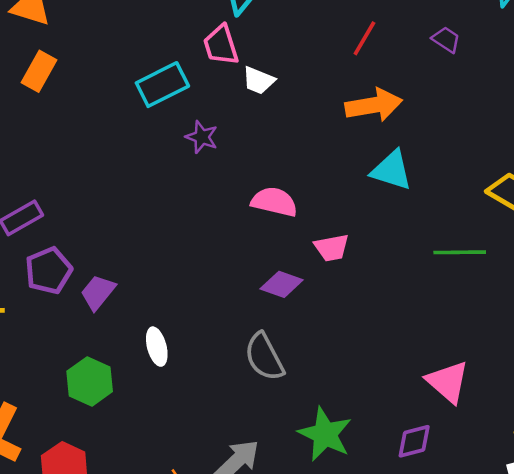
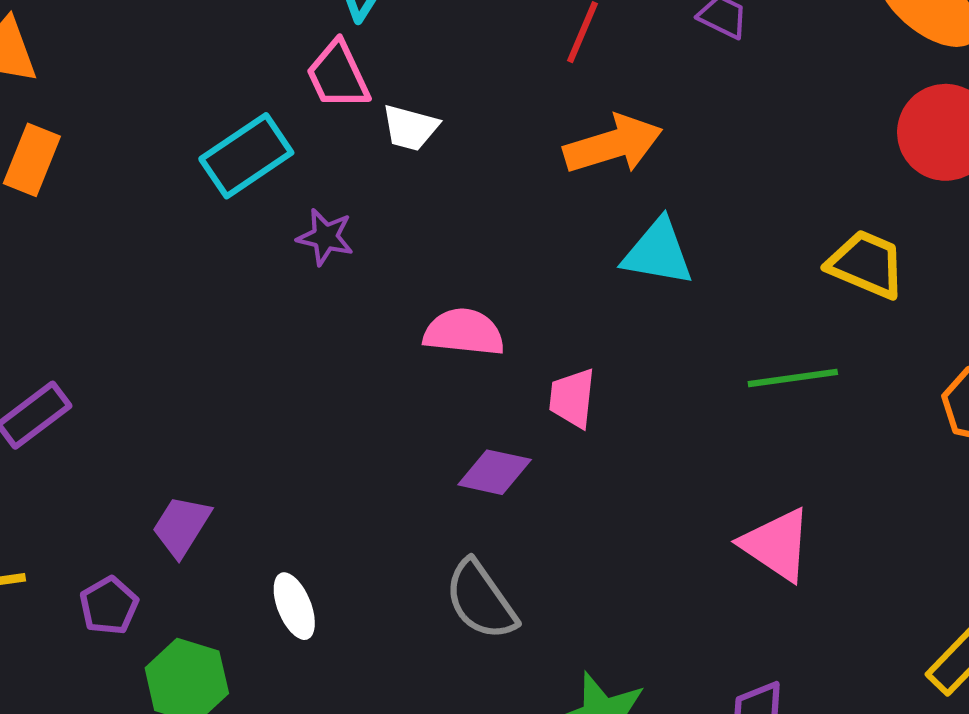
pink trapezoid: (332, 248) -> (572, 398), turned 114
purple pentagon: (49, 271) -> (109, 606), moved, size x0.7
pink triangle: (448, 382) -> (777, 545), moved

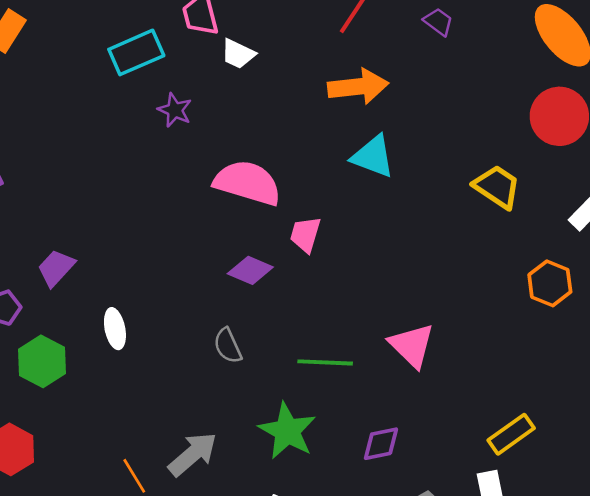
pink semicircle: (464, 332) -> (247, 183), size x1.4
green line: (793, 378) -> (325, 362), moved
gray semicircle: (481, 600) -> (228, 346), size x0.7

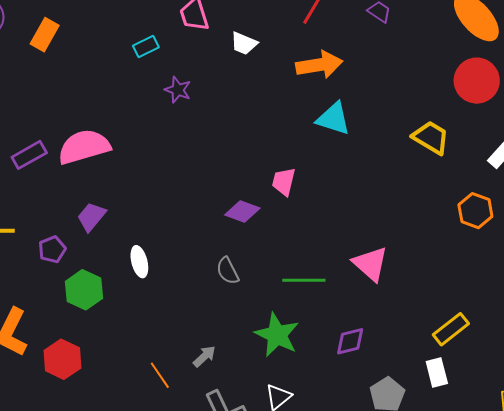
cyan rectangle: (136, 52) -> (146, 46), size x0.6
white trapezoid: (238, 54) -> (244, 43), moved
pink semicircle: (247, 183) -> (84, 147), moved, turned -30
gray arrow: (193, 454) -> (204, 356), size x0.6

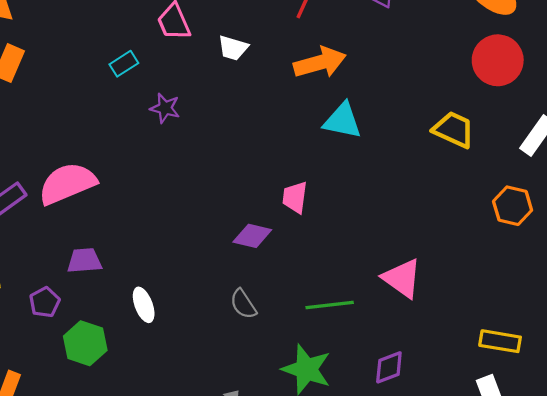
purple trapezoid: (91, 217) -> (84, 261), turned 52
yellow rectangle: (451, 329) -> (500, 341), turned 54

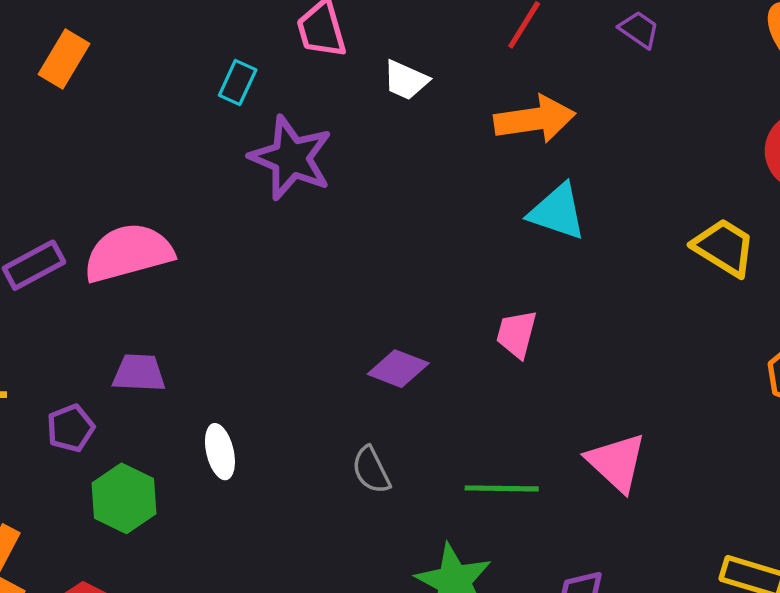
cyan rectangle: (124, 64) -> (238, 82), turned -40
purple star: (165, 108) -> (291, 158), size x1.8
pink trapezoid: (295, 197) -> (517, 334), moved

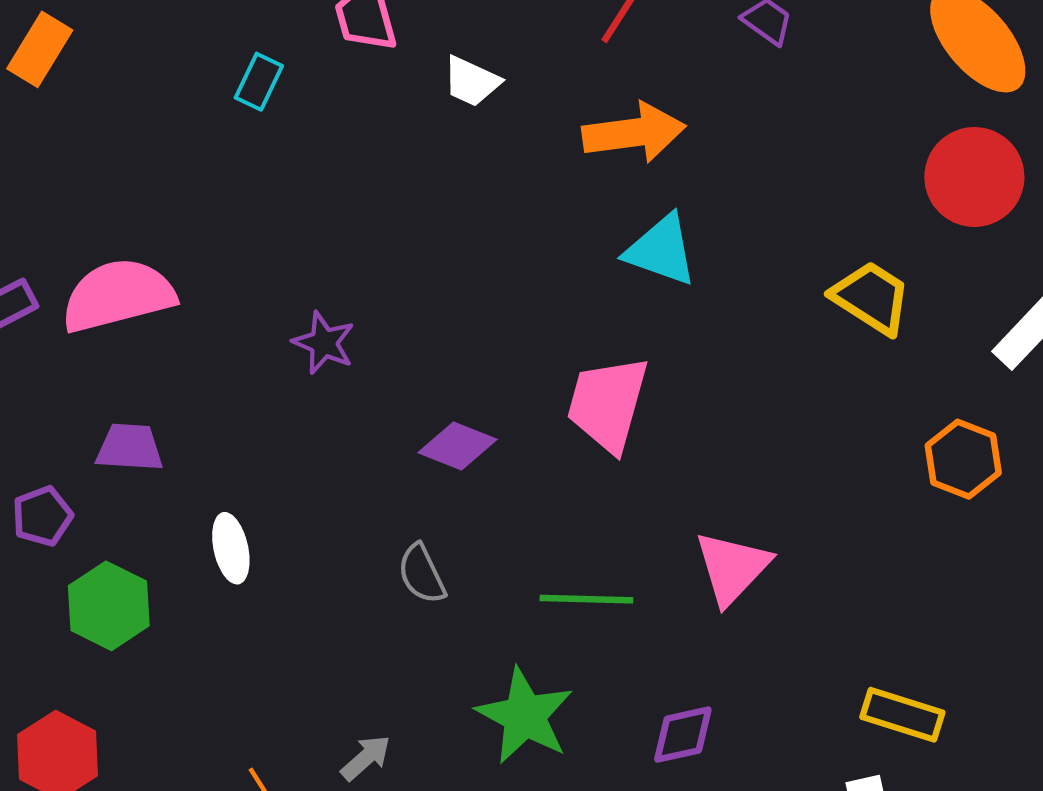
purple star: (291, 158) -> (324, 343), moved, size x0.6
pink trapezoid: (517, 334) -> (608, 404), size x1.6
pink triangle: (617, 462) -> (732, 568), turned 30

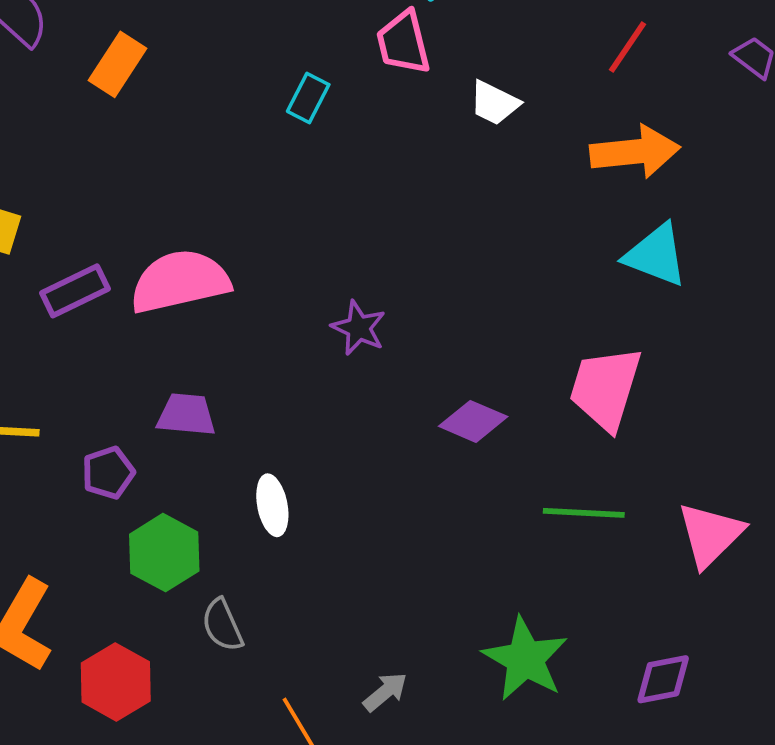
gray semicircle: (422, 574) -> (222, 625), moved
green line: (586, 599) -> (584, 513), moved

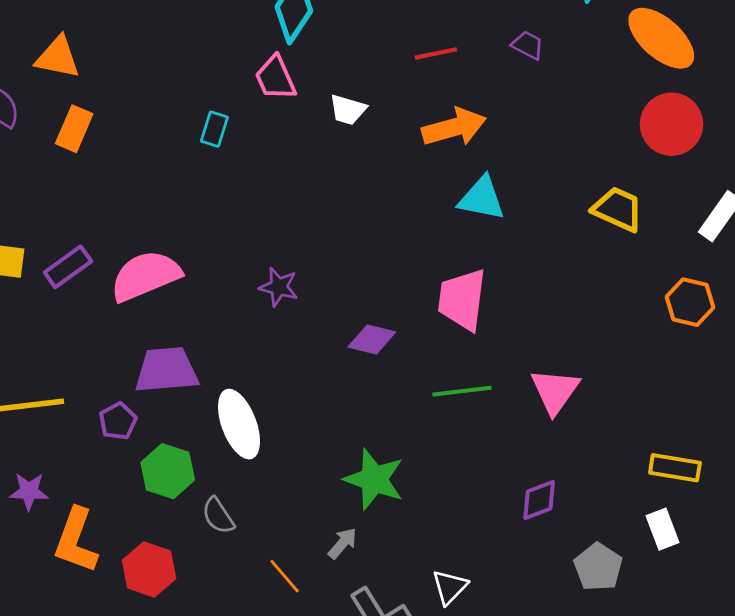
red line: (627, 47) -> (436, 53), turned 54
purple rectangle: (75, 291) -> (68, 267), moved
purple trapezoid: (186, 415) -> (167, 370), size x1.5
white ellipse: (272, 505) -> (239, 424), size x1.6
green star: (525, 659) -> (374, 479), moved

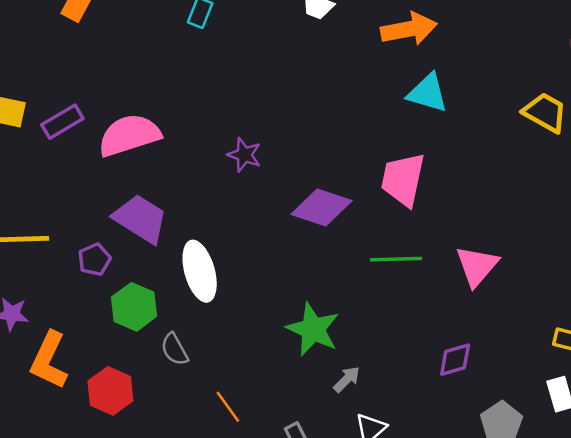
purple diamond: (372, 340) -> (321, 208), size x1.4
purple trapezoid: (167, 370) -> (141, 219), turned 32
gray arrow: (343, 543) -> (347, 379), moved

